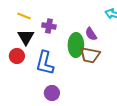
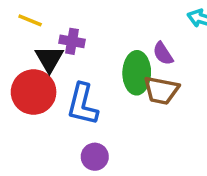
yellow line: (24, 16) -> (30, 20), moved
purple cross: (49, 26) -> (72, 41), moved
red circle: (17, 56) -> (34, 92), size x1.6

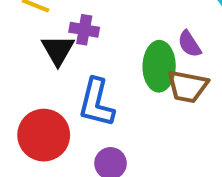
red circle: (34, 92) -> (44, 135), moved

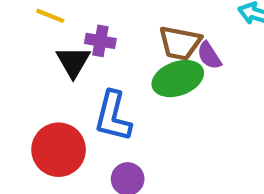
green ellipse: (159, 66) -> (178, 79), turned 69
brown trapezoid: (187, 86) -> (180, 43), moved

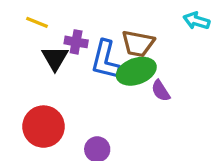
purple semicircle: (209, 56) -> (161, 91), moved
blue L-shape: (113, 116) -> (105, 60), moved

